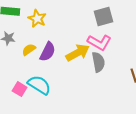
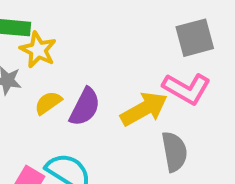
yellow star: (37, 19) -> (38, 50), moved
gray semicircle: (98, 62) -> (174, 152), moved

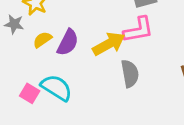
pink L-shape: (187, 89) -> (138, 30), turned -40

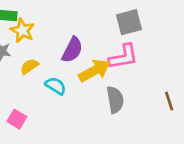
purple semicircle: (68, 42) -> (72, 50), moved
cyan semicircle: (56, 88) -> (56, 86), moved, size x0.7

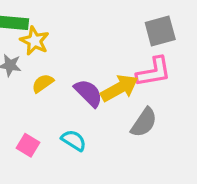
purple semicircle: (72, 50) -> (88, 93), moved, turned -72
cyan semicircle: (56, 86) -> (74, 140), moved
gray semicircle: (115, 100) -> (144, 122), turned 44

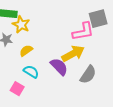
pink L-shape: (154, 72) -> (83, 32), moved
purple semicircle: (88, 93) -> (59, 67), moved
cyan semicircle: (74, 140) -> (31, 72), moved

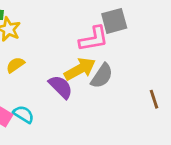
cyan semicircle: (31, 72) -> (24, 114), moved
gray semicircle: (88, 75) -> (102, 76), moved

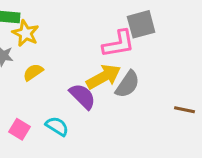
brown line: (154, 99) -> (185, 110), turned -60
cyan semicircle: (24, 114) -> (57, 126), moved

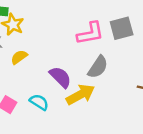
gray square: (141, 24) -> (122, 28), moved
yellow arrow: (104, 77) -> (80, 95), moved

